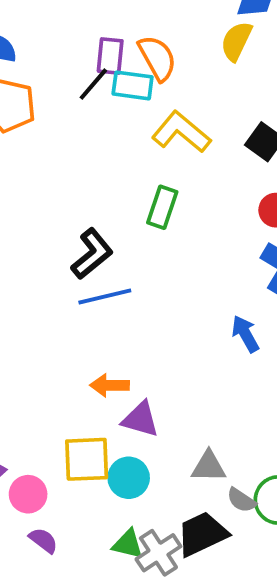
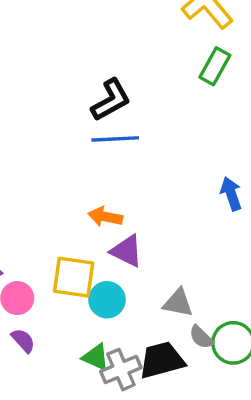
green rectangle: (162, 207) -> (215, 66), moved

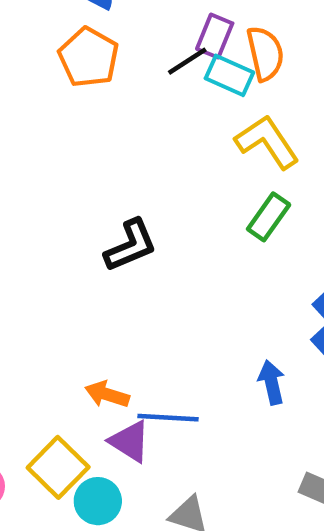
blue line: (115, 139) -> (168, 418), moved
yellow square: (74, 277) -> (58, 467), turned 30

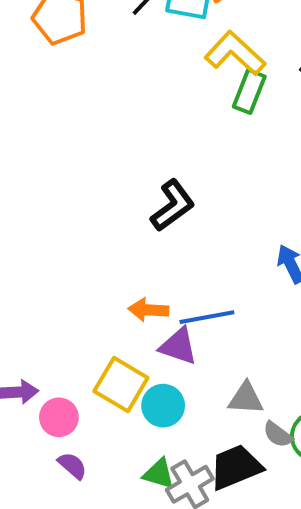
green rectangle: (269, 217) -> (249, 91), moved
black L-shape: (131, 245) -> (172, 206), moved

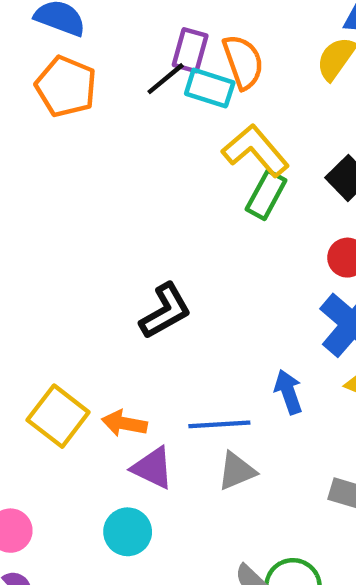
blue line: (207, 317) -> (219, 424), moved
yellow square: (121, 384) -> (58, 416), moved
gray triangle: (246, 398) -> (237, 471), moved, turned -33

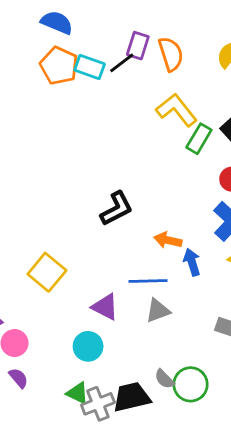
cyan rectangle: (210, 88) -> (90, 67), moved
green rectangle: (266, 195) -> (199, 139), moved
orange arrow: (124, 423) -> (168, 240), moved

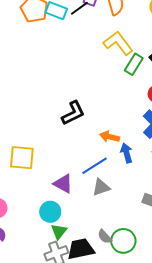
yellow square: (47, 272) -> (22, 158), turned -36
blue line: (148, 281) -> (95, 166), turned -32
green triangle: (78, 393) -> (59, 231), moved, turned 42

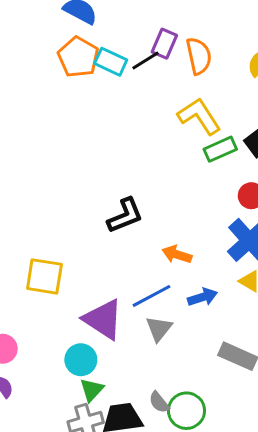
green rectangle: (134, 64) -> (220, 149), turned 30
blue arrow: (127, 153) -> (202, 297), moved, turned 84
purple triangle: (63, 184) -> (103, 319), size x1.4
gray triangle: (101, 187) -> (159, 329), turned -36

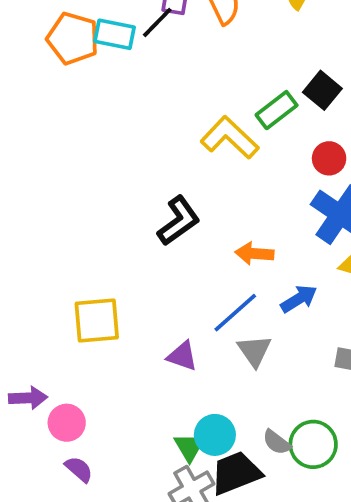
yellow L-shape: (199, 116) -> (230, 138), moved
purple triangle: (103, 319) -> (182, 356), size x0.6
cyan circle: (81, 360) -> (215, 435), moved

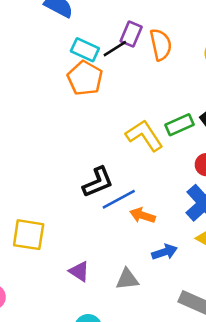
orange pentagon: (73, 38) -> (85, 78), moved
blue line: (235, 313) -> (119, 199), moved
gray triangle: (254, 351) -> (127, 279), turned 45

